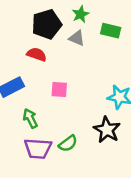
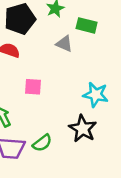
gray triangle: (77, 38) -> (64, 44), moved

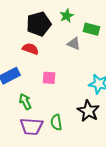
green semicircle: (42, 143) -> (56, 122), turned 119

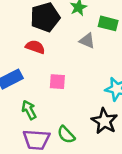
green semicircle: (56, 122) -> (66, 135), turned -35

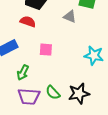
green arrow: (29, 110) -> (23, 73), turned -126
black star: (104, 121) -> (79, 94), moved, turned 30

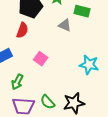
red semicircle: (28, 22) -> (22, 30), turned 91
pink square: (46, 50) -> (41, 59), turned 32

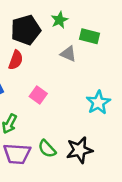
cyan star: (89, 65) -> (98, 103), turned 30

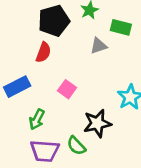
gray triangle: (68, 54) -> (99, 46), turned -42
black star: (80, 150) -> (97, 123), moved

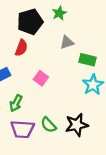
green rectangle: (121, 27) -> (88, 60), moved
black star: (97, 123) -> (77, 125), moved

